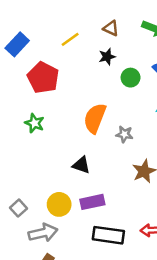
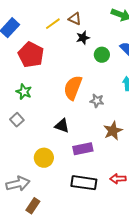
brown triangle: (111, 28) -> (75, 19), moved
purple rectangle: (92, 202) -> (83, 149), moved
gray square: (18, 208) -> (17, 120), moved
gray arrow: (43, 233) -> (18, 184), moved

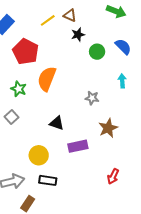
orange semicircle: (73, 88) -> (47, 79), moved
red arrow: (118, 179) -> (113, 176), turned -63
black rectangle: (84, 183) -> (48, 180), moved, size x0.7

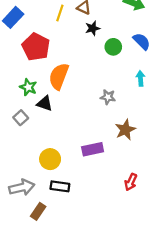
yellow line: (48, 20) -> (60, 13), turned -35
black triangle: (57, 123) -> (45, 104), moved

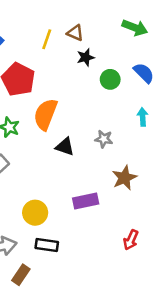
black triangle: (45, 104) -> (65, 147), moved

